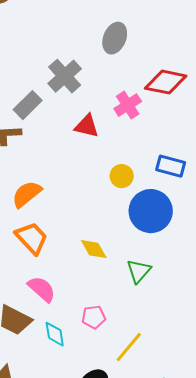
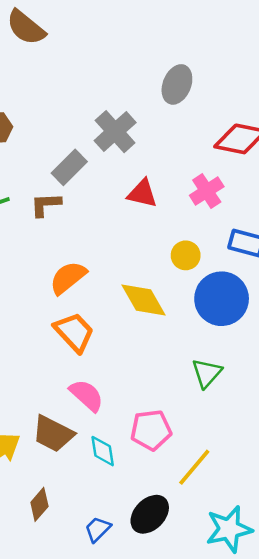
pink cross: (128, 105) -> (207, 191), moved
yellow diamond: (94, 249) -> (144, 300), moved, size x1.4
pink pentagon: (94, 317) -> (151, 430), size x1.4

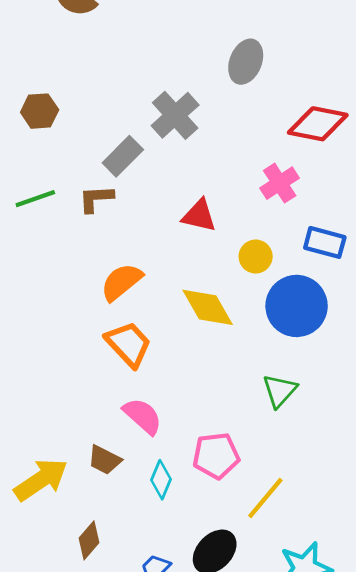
red triangle: (142, 193) -> (199, 216), moved
brown trapezoid: (53, 434) -> (105, 460), size x0.7
cyan diamond: (103, 451) -> (161, 480), turned 32

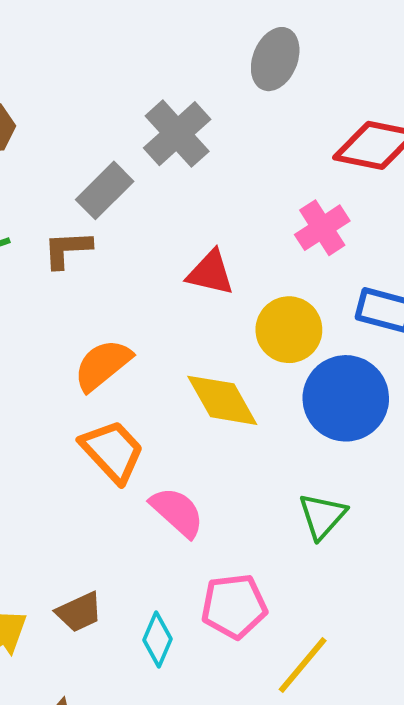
yellow circle: (256, 257) -> (289, 330), size x1.4
pink semicircle: (143, 416) -> (177, 512), moved
brown trapezoid: (105, 460) -> (79, 612), turned -52

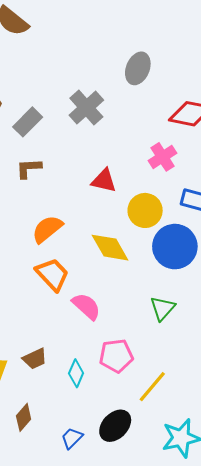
gray rectangle: (105, 190) -> (28, 122), moved

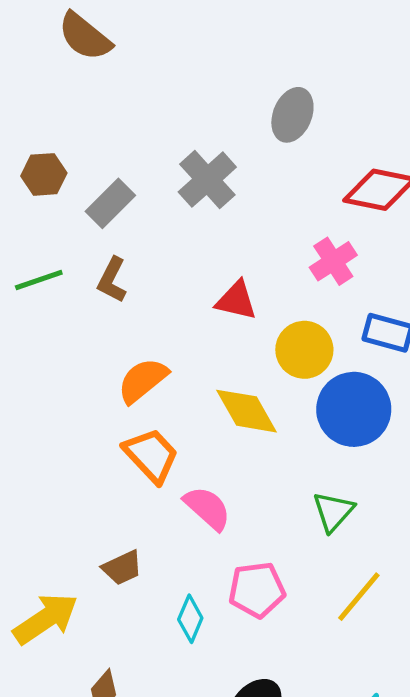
brown L-shape: (29, 168) -> (112, 280), turned -60
brown trapezoid: (35, 359) -> (122, 568), moved
yellow line: (152, 387) -> (359, 597), moved

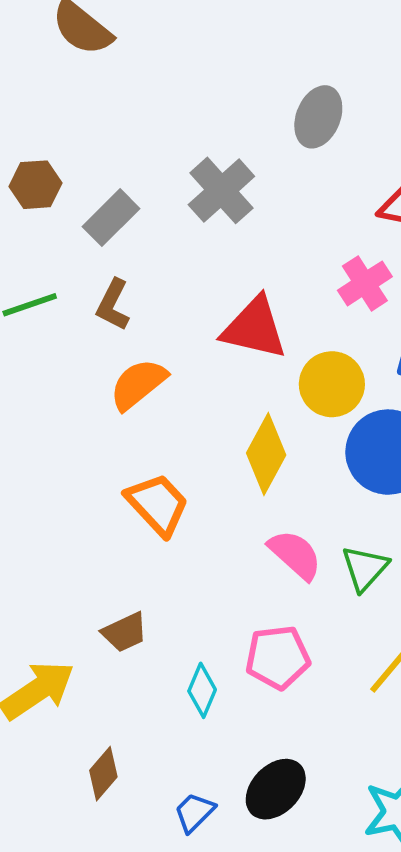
red triangle: (236, 300) -> (254, 328), size x1.4
orange semicircle: (143, 380) -> (138, 384), moved
yellow diamond: (247, 411) -> (266, 454), turned 58
pink semicircle: (207, 508) -> (295, 555), moved

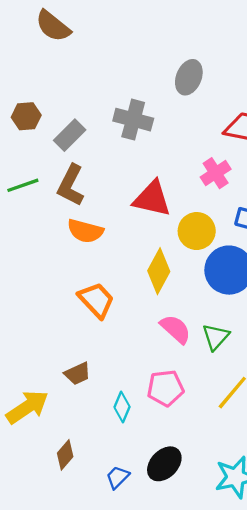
gray cross: (221, 190) -> (133, 120), turned -33
brown L-shape: (113, 305) -> (71, 185), size x1.4
orange semicircle: (138, 384) -> (85, 231), turned -126

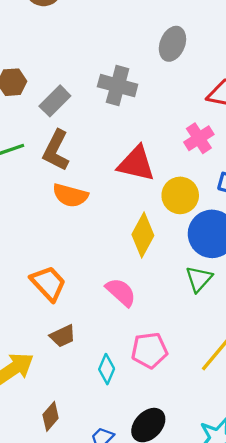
orange trapezoid: (96, 300) -> (48, 283), moved
pink semicircle: (175, 329) -> (121, 292), moved
green triangle: (216, 337) -> (199, 279), moved

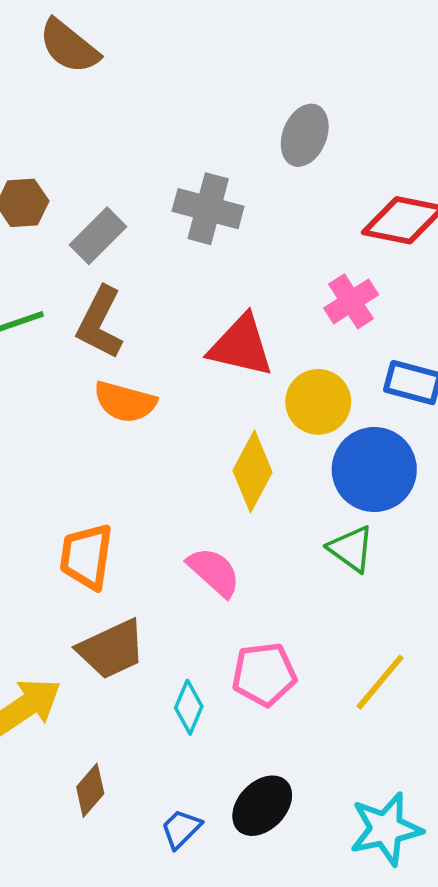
green triangle: (199, 279) -> (351, 549), turned -36
orange trapezoid: (48, 283) -> (86, 556), turned -129
brown trapezoid: (63, 336) -> (111, 649), size x1.5

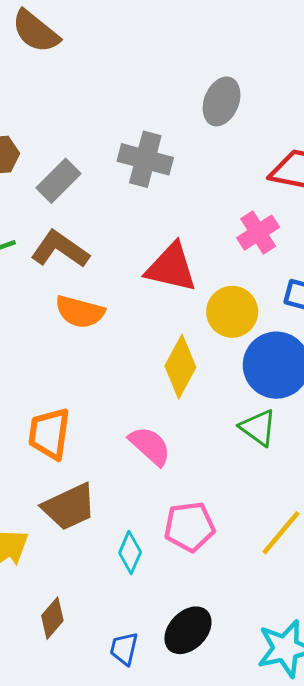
brown L-shape: (100, 323) -> (60, 249), turned 98
blue trapezoid: (181, 829) -> (124, 649), turned -32

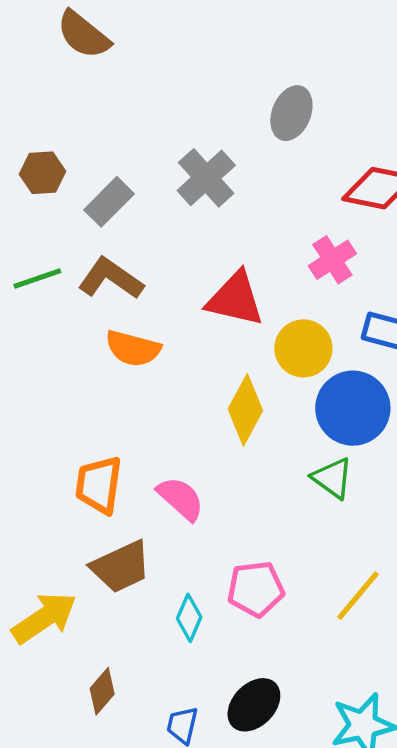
gray cross: (145, 159) -> (206, 178), turned 33
pink semicircle: (150, 446) -> (181, 498), moved

